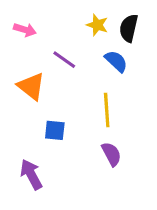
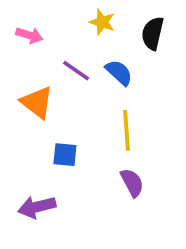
yellow star: (97, 25) -> (102, 22), moved
blue semicircle: (116, 61) -> (119, 73), moved
purple arrow: (31, 174) -> (37, 207), turned -76

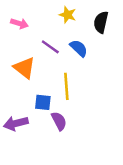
yellow line: (126, 130) -> (66, 86), moved
purple semicircle: (132, 183) -> (59, 121), moved
purple arrow: (37, 207) -> (16, 123), moved

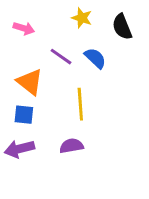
black semicircle: (101, 22) -> (122, 27), turned -35
blue square: (43, 102) -> (24, 115), moved
purple semicircle: (59, 121) -> (71, 146), turned -72

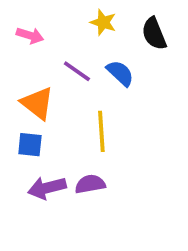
purple arrow: (19, 149) -> (47, 188), moved

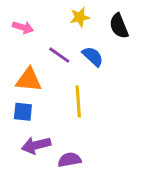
yellow star: (103, 22) -> (80, 17), turned -30
orange triangle: (37, 103) -> (29, 80), turned -32
purple semicircle: (90, 184) -> (70, 160), moved

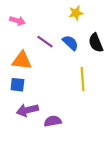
yellow star: (80, 17) -> (76, 13), moved
black semicircle: (119, 26) -> (96, 43), moved
yellow line: (78, 102) -> (83, 79), moved

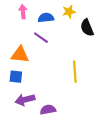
pink arrow: (17, 21) -> (23, 12), moved, turned -112
blue semicircle: (70, 43) -> (46, 18), moved, turned -49
black semicircle: (96, 43) -> (87, 28), moved

